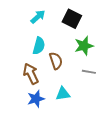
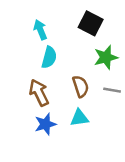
cyan arrow: (38, 17) -> (40, 30), moved, turned -70
brown semicircle: (56, 61) -> (81, 86), moved

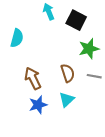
cyan arrow: (40, 30) -> (49, 12), moved
cyan semicircle: (49, 57) -> (17, 38), moved
cyan triangle: (79, 118) -> (67, 99), turned -35

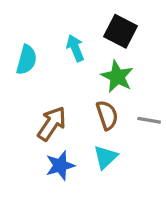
cyan arrow: (49, 12) -> (75, 48), moved
green star: (89, 49) -> (117, 77), moved, turned -30
brown arrow: (33, 78) -> (52, 124), turned 60

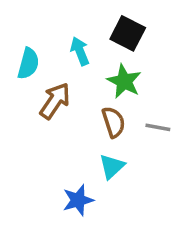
brown arrow: (52, 124) -> (55, 101), moved
blue star: (60, 166) -> (78, 200), moved

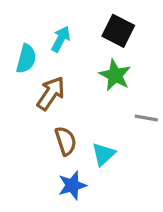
cyan arrow: (80, 51) -> (61, 39), moved, turned 50
brown semicircle: (113, 122) -> (66, 141), moved

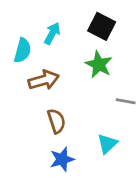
brown arrow: (51, 93) -> (44, 80), turned 40
cyan triangle: (103, 154) -> (107, 144), moved

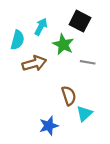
green star: (99, 65) -> (63, 44), moved
gray line: (126, 101) -> (88, 62), moved
brown semicircle: (56, 121) -> (69, 96), moved

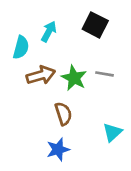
green star: (63, 44) -> (74, 78), moved
brown semicircle: (69, 96) -> (63, 114), moved
cyan triangle: (84, 114) -> (112, 132), moved

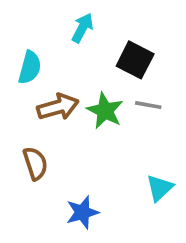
black square: (95, 25) -> (135, 60), moved
cyan arrow: (49, 32) -> (82, 28), moved
brown semicircle: (63, 114) -> (35, 163), moved

